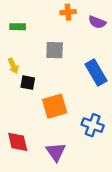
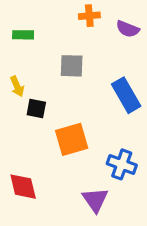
purple triangle: (56, 152) -> (95, 200), moved

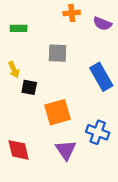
purple triangle: (95, 200) -> (66, 150), moved

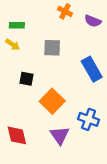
orange cross: (72, 13) -> (65, 11), turned 32
yellow arrow: (14, 70) -> (13, 45), moved, turned -32
orange square: (58, 112) -> (52, 101), turned -30

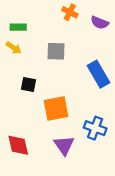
orange square: (52, 101) -> (56, 109), turned 35

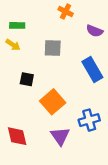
purple semicircle: (100, 23) -> (95, 31), moved
orange square: (56, 109) -> (53, 102), turned -30
blue cross: (95, 128) -> (89, 120), turned -36

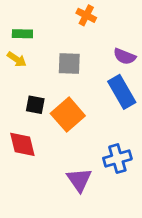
purple semicircle: (95, 31) -> (125, 56), moved
orange square: (53, 102) -> (68, 115), moved
red diamond: (17, 136) -> (22, 144), moved

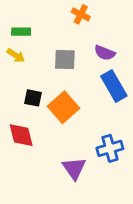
purple semicircle: (125, 56) -> (105, 53), moved

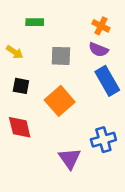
orange cross: (81, 14) -> (101, 26), moved
green rectangle: (21, 32) -> (35, 22), moved
black square: (33, 98) -> (21, 86), moved

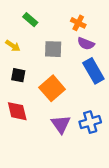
green rectangle: (35, 22) -> (30, 20), turned 40
orange cross: (101, 26) -> (78, 23), moved
purple triangle: (70, 158) -> (61, 124), moved

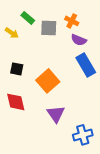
yellow arrow: (13, 46) -> (12, 33), moved
gray square: (53, 49) -> (49, 28), moved
blue cross: (90, 122) -> (83, 135), moved

